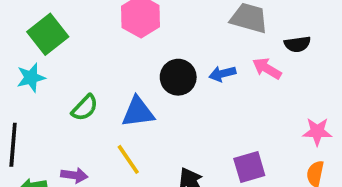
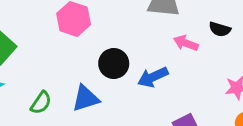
black semicircle: (297, 44) -> (220, 29), moved, turned 35
blue arrow: (222, 74) -> (153, 77), moved, size x1.4

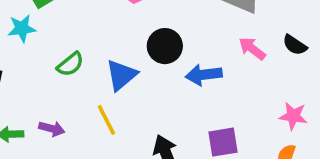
blue triangle: (86, 98) -> (121, 75), turned -40

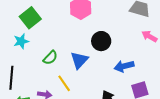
blue arrow: (204, 75) -> (124, 66), moved
yellow line: (106, 120) -> (64, 83), moved

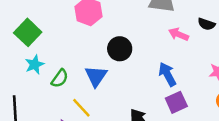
cyan star: (21, 41) -> (35, 64), moved
blue arrow: (124, 66) -> (167, 74), moved, turned 84

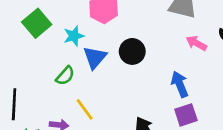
cyan star: (35, 64) -> (74, 36), moved
blue triangle: (96, 76) -> (95, 58), moved

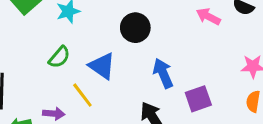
blue triangle: (95, 58) -> (102, 66), moved, turned -35
blue arrow: (180, 84) -> (163, 73), moved

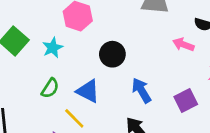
pink arrow: (208, 16) -> (183, 45), moved
purple square: (198, 99) -> (186, 100), moved

